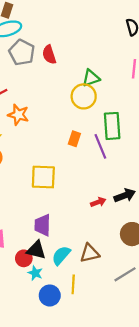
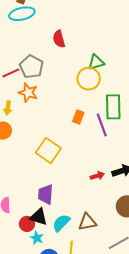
gray pentagon: (22, 52) -> (31, 67), moved
yellow square: (43, 177) -> (48, 150), turned 30

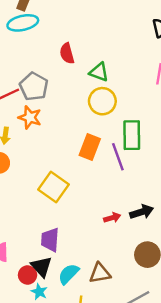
green triangle: (96, 62) -> (99, 72), moved, turned 36
orange rectangle: (78, 117) -> (90, 147), size x1.5
black triangle: (39, 217) -> (42, 267), turned 30

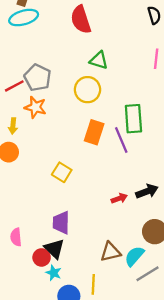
red semicircle: (67, 53) -> (81, 20), moved, size x1.4
yellow circle: (102, 101) -> (87, 90), moved
yellow square: (54, 187) -> (62, 172), size x0.7
cyan semicircle: (69, 274) -> (134, 256), moved

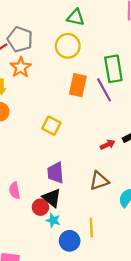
orange star: (35, 107) -> (21, 67), turned 30
brown triangle: (110, 252) -> (99, 181), moved

